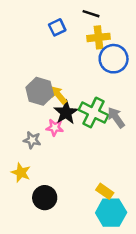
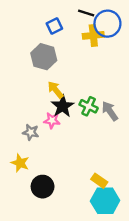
blue circle: (114, 59) -> (107, 24), moved
gray hexagon: (40, 91) -> (44, 57), moved
green cross: (94, 113) -> (89, 106), size x0.7

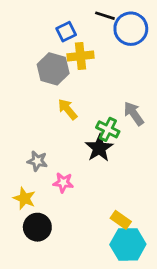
yellow cross: (93, 35) -> (80, 56), moved
black star: (63, 106) -> (99, 148), moved
gray arrow: (110, 111) -> (134, 114), moved
pink star: (52, 120) -> (63, 183), moved
black circle: (43, 187) -> (37, 227), moved

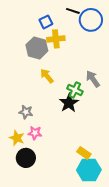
pink star: (63, 183) -> (35, 133), moved

